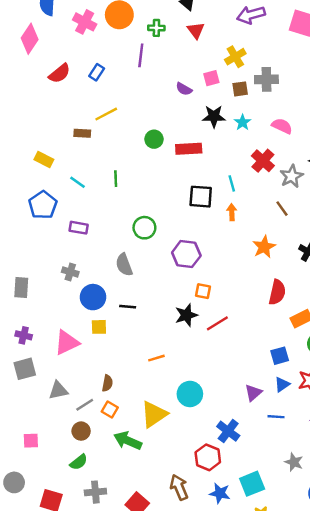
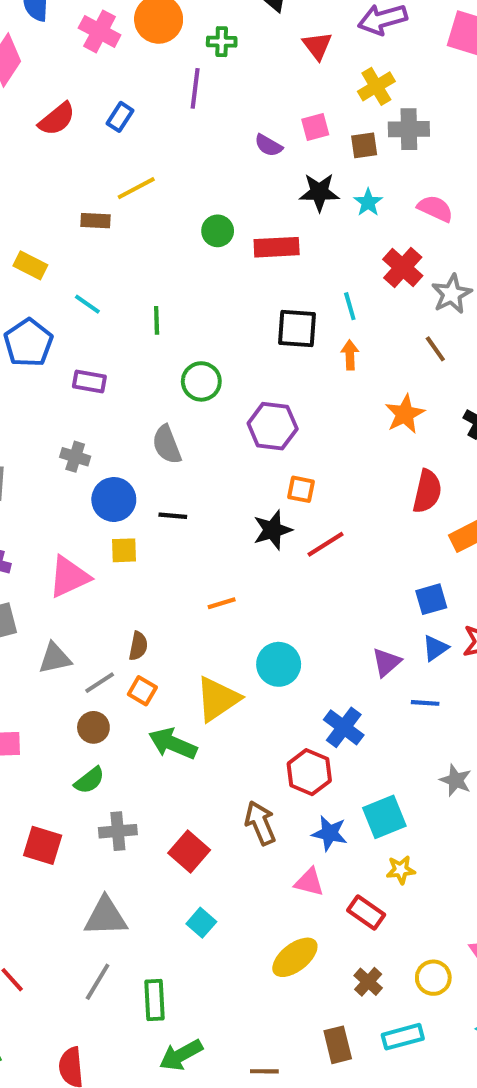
red triangle: (196, 30) -> (317, 46), moved
yellow cross: (235, 57) -> (376, 86), moved
green line: (116, 179) -> (157, 320), moved

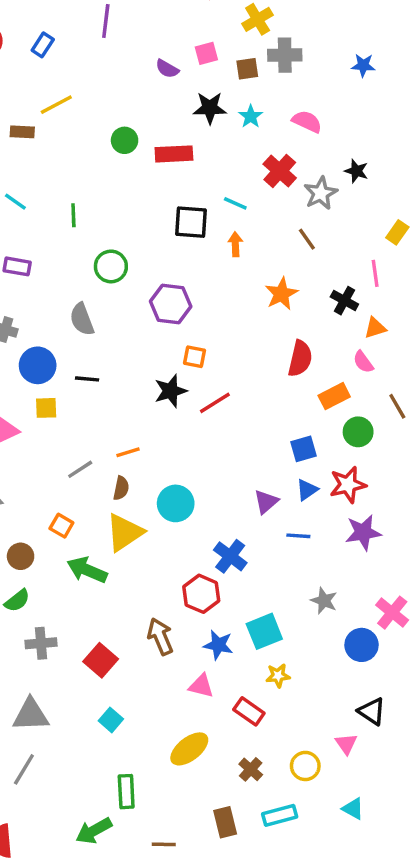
cyan line: (350, 306) -> (235, 203), turned -50
brown semicircle: (138, 646) -> (121, 488), moved
gray line: (100, 683) -> (80, 469), moved
green rectangle: (154, 1000) -> (126, 792), moved

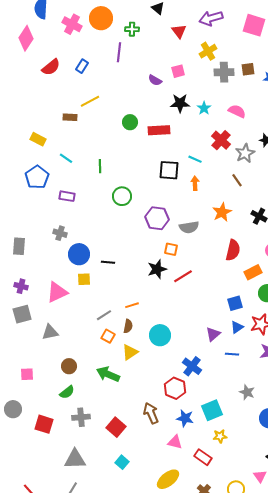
brown square: (247, 69) -> (248, 69), moved
gray semicircle: (82, 319) -> (189, 227), moved, turned -78
orange square: (61, 526) -> (108, 336), moved
yellow triangle: (125, 532) -> (130, 352), size x0.7

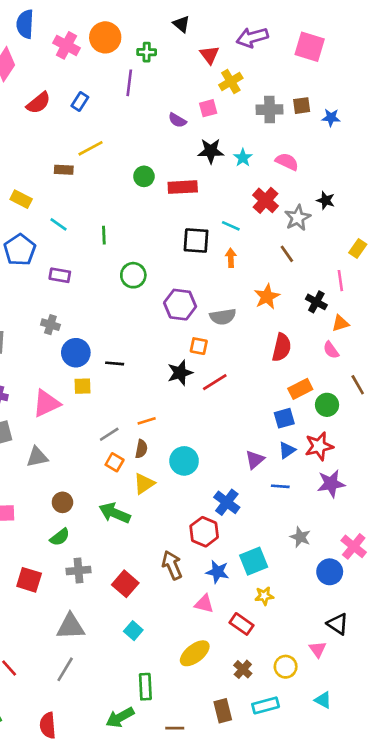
yellow cross: (208, 51) -> (231, 82), moved
orange rectangle: (253, 272) -> (300, 389), moved

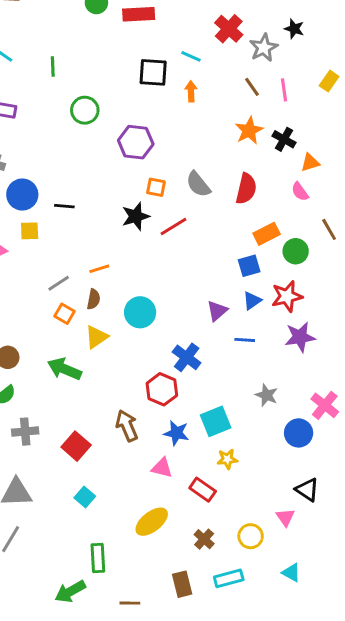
pink line: (340, 281) -> (284, 90), moved
orange star: (267, 297) -> (249, 131), moved
gray semicircle: (223, 317) -> (198, 184), moved, turned 60

